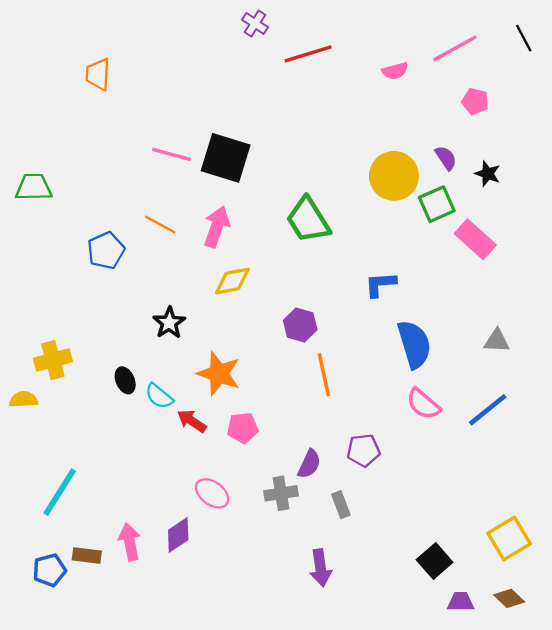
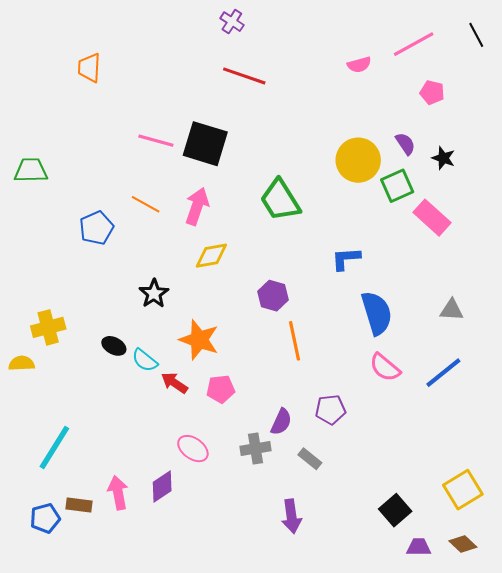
red line: (308, 54) -> (244, 76), moved, turned 36
black ellipse: (125, 380) -> (114, 346), turned -40
gray rectangle: (341, 505) -> (310, 459), turned -30

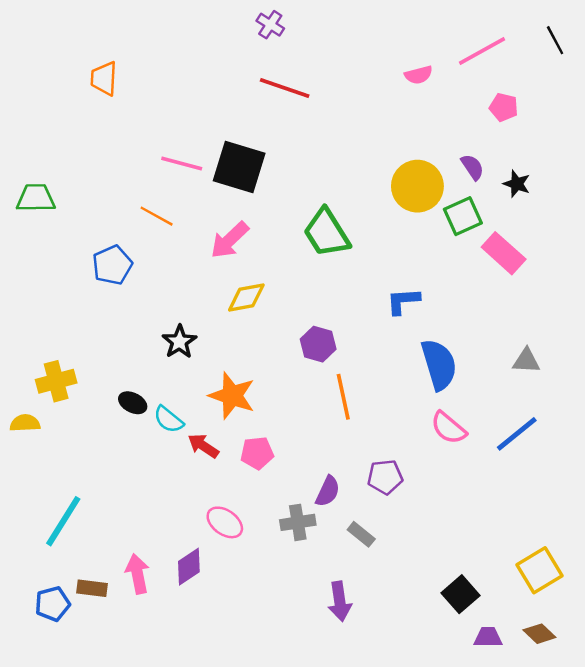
orange line: (146, 204) -> (157, 216), moved
pink arrow: (197, 206) -> (230, 240), turned -153

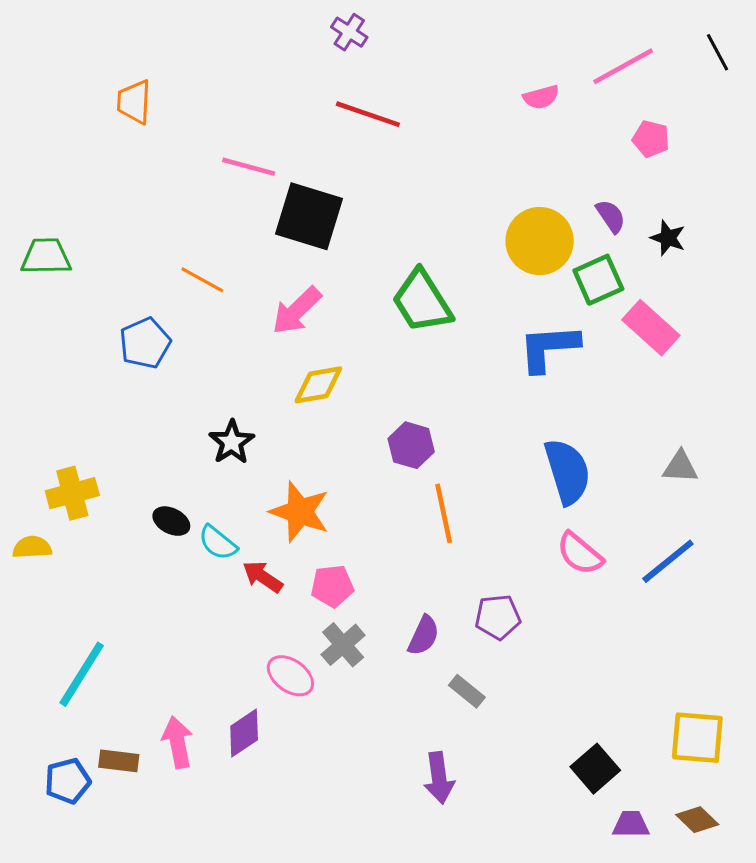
pink line: (182, 163) -> (249, 167), moved
blue L-shape: (403, 301) -> (549, 348), moved, size x1.4
gray cross: (298, 522) -> (343, 645), moved, turned -32
yellow square: (539, 570) -> (697, 738), turned 36

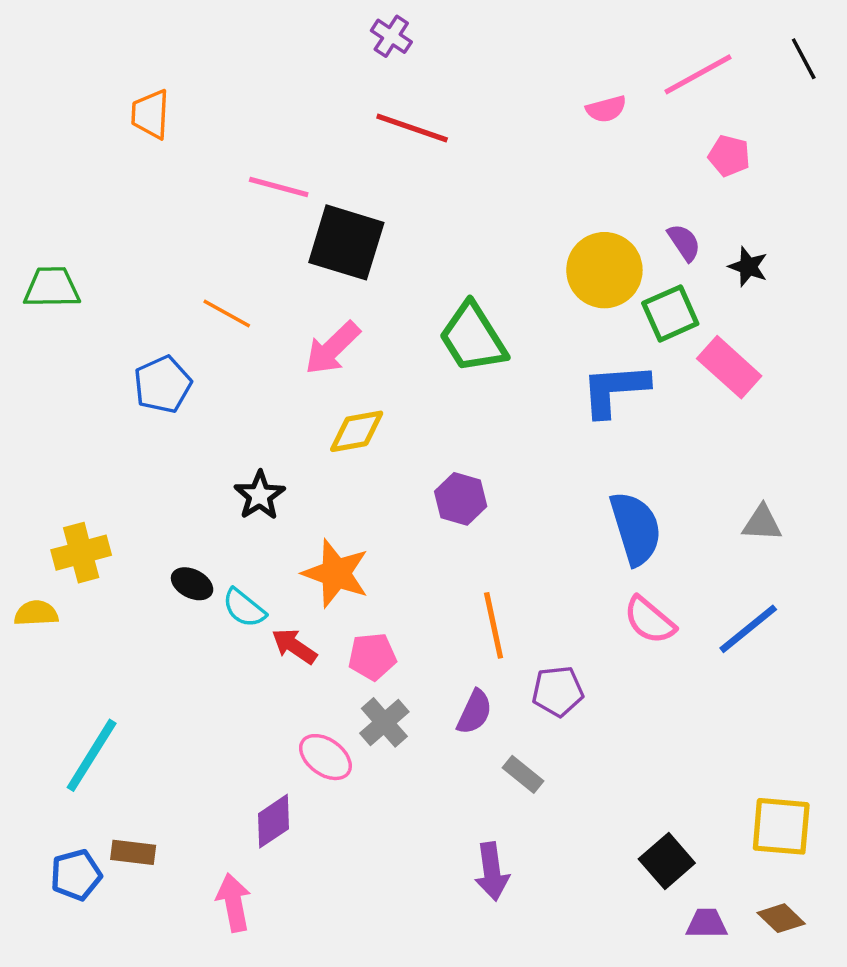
orange line: (444, 513) -> (494, 625), moved
pink arrow: (178, 742) -> (234, 903), moved

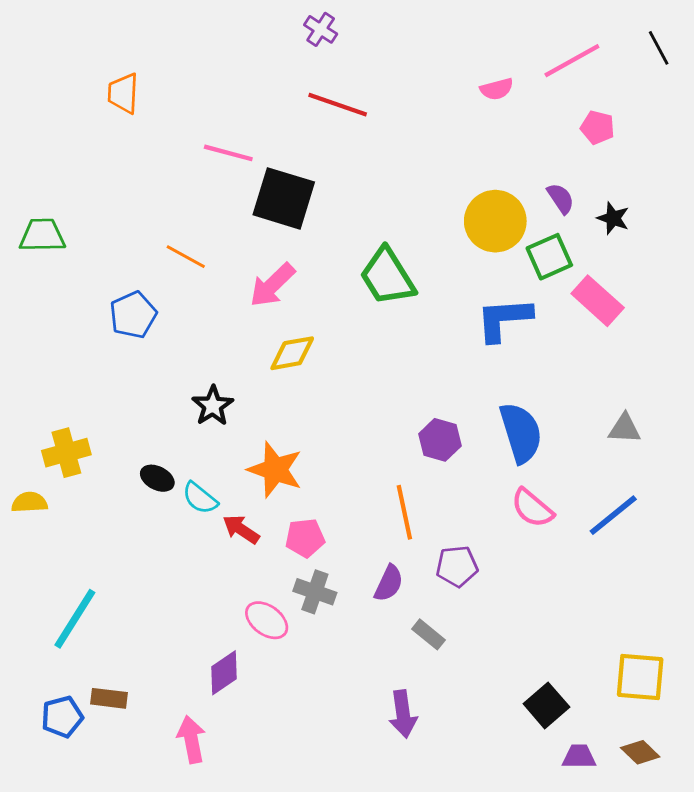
purple hexagon: (461, 499) -> (440, 440), moved
gray cross: (384, 722) -> (315, 592), turned -30

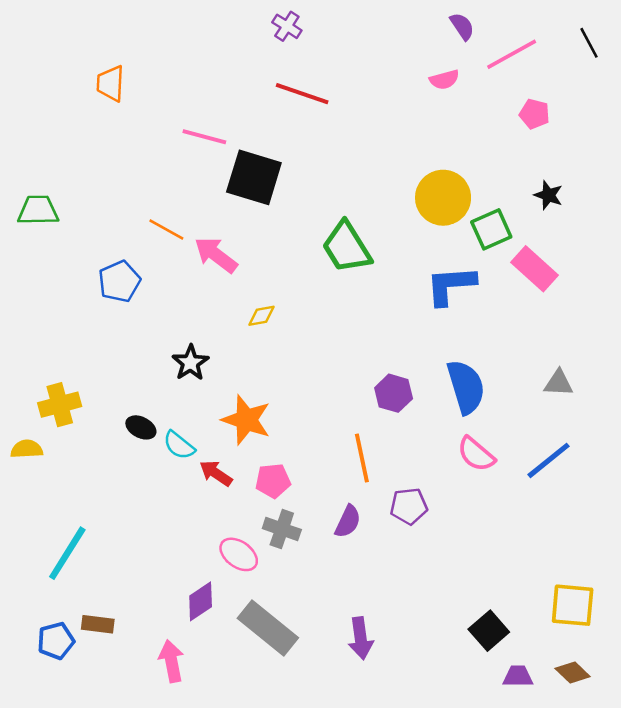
purple semicircle: (561, 198) -> (462, 26), moved
pink arrow: (272, 285) -> (216, 255), moved, turned 81
yellow diamond: (292, 353) -> (262, 316), size x0.7
gray rectangle: (429, 634) -> (268, 628), moved, size x2.0

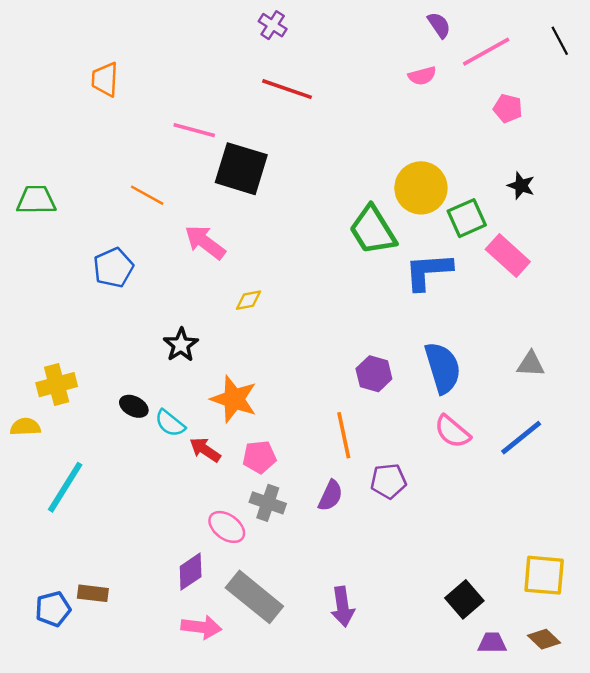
orange line: (166, 229) -> (147, 195), moved
green trapezoid: (347, 247) -> (373, 230), moved
cyan line: (67, 553) -> (65, 487), moved
pink arrow: (171, 661) -> (201, 627), moved, turned 108

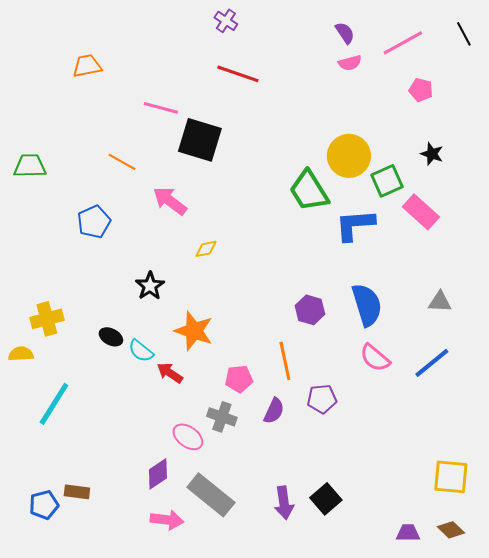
purple semicircle: (439, 25) -> (345, 33), moved
orange trapezoid: (105, 79) -> (87, 66), turned 76
pink pentagon: (259, 457) -> (239, 379), moved
black square: (464, 599) -> (326, 499), moved

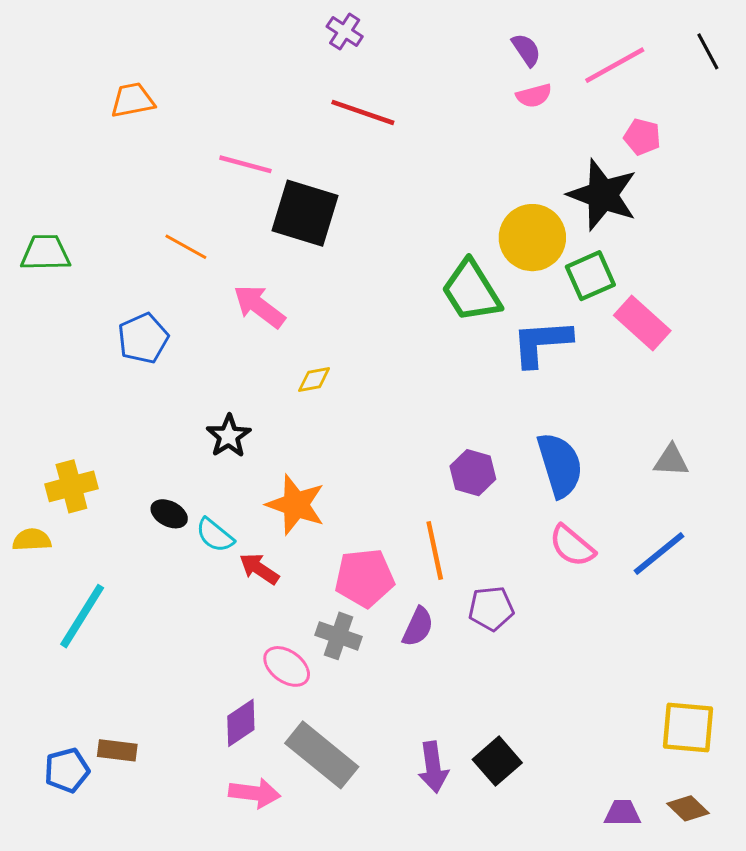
black star: (432, 154) -> (603, 195), moved, size x2.0
pink pentagon: (239, 379) -> (364, 578), size x1.4

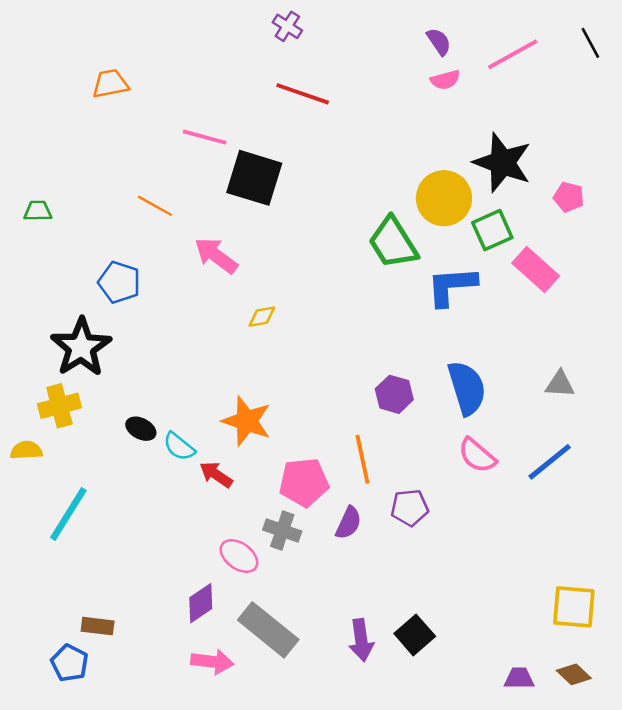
pink pentagon: (642, 137) -> (569, 197), moved
green trapezoid: (46, 253) -> (38, 211), size x0.7
blue pentagon: (143, 338) -> (119, 282), turned -30
black star: (229, 436) -> (81, 347), moved, size x1.6
blue pentagon: (67, 770) -> (70, 663), moved, turned -30

